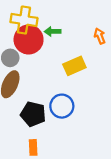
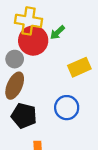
green arrow: (53, 31) -> (57, 32), turned -42
black pentagon: (33, 114) -> (24, 116), moved

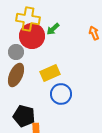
yellow rectangle: (79, 67) -> (50, 73), moved
black pentagon: (24, 116) -> (24, 116), moved

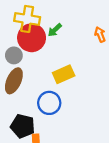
yellow rectangle: (50, 73) -> (64, 74), moved
blue circle: (61, 94) -> (49, 103), moved

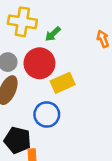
red circle: (32, 38) -> (39, 63), moved

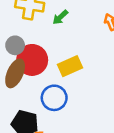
red circle: (39, 63) -> (32, 60), moved

